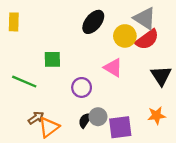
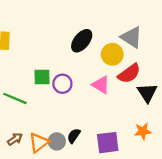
red semicircle: (147, 39) -> (129, 74), moved
purple circle: (82, 87) -> (62, 84), moved
gray circle: (98, 117) -> (57, 141), moved
brown arrow: (36, 118) -> (15, 139), moved

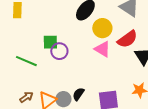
yellow circle: (112, 54) -> (102, 28), moved
purple circle: (62, 84) -> (59, 51), moved

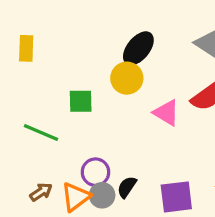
yellow circle: (102, 28) -> (127, 78), moved
purple circle: (59, 51) -> (95, 172), moved

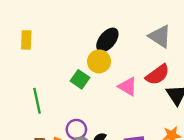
green square: (81, 101) -> (80, 79), moved, turned 36
green line: (41, 133) -> (37, 101), turned 55

